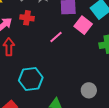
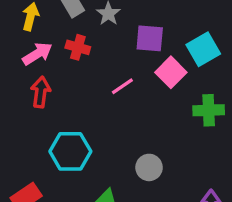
gray circle: (89, 90) -> (149, 167), moved

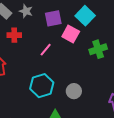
cyan hexagon: (70, 151) -> (42, 86), moved

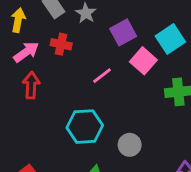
purple square: (53, 18) -> (123, 32), turned -30

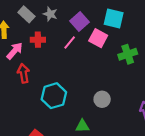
cyan square: (170, 39) -> (114, 19), turned -30
pink line: (102, 76) -> (70, 42), moved
cyan hexagon: (85, 127) -> (54, 96), moved

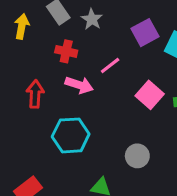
purple square: (79, 22) -> (145, 33), moved
pink square: (98, 38) -> (150, 95), moved
pink arrow: (15, 51) -> (79, 85), moved, turned 54

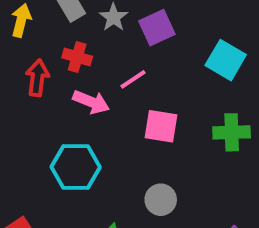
purple square: (145, 33) -> (157, 28), moved
red arrow: (35, 94) -> (37, 78), moved
pink square: (150, 95) -> (161, 126), moved, turned -36

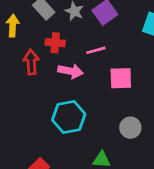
pink line: (133, 79) -> (96, 50), turned 30

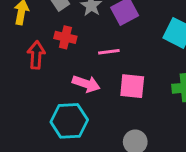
pink arrow: (71, 71) -> (86, 84), moved

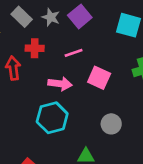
pink square: (132, 86) -> (99, 78), turned 30

